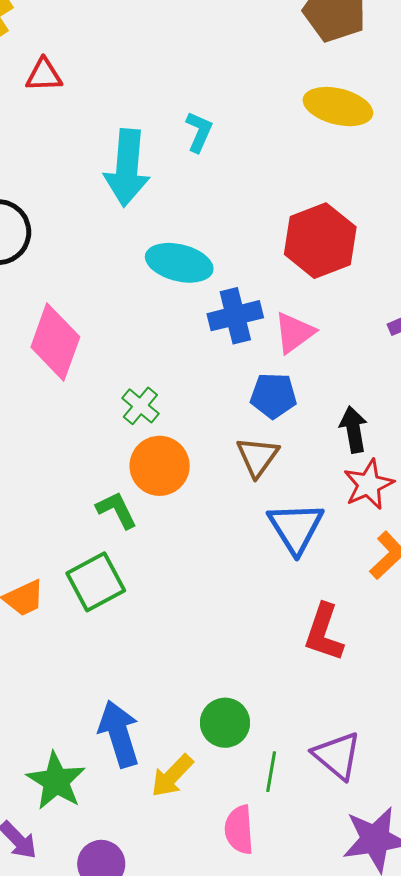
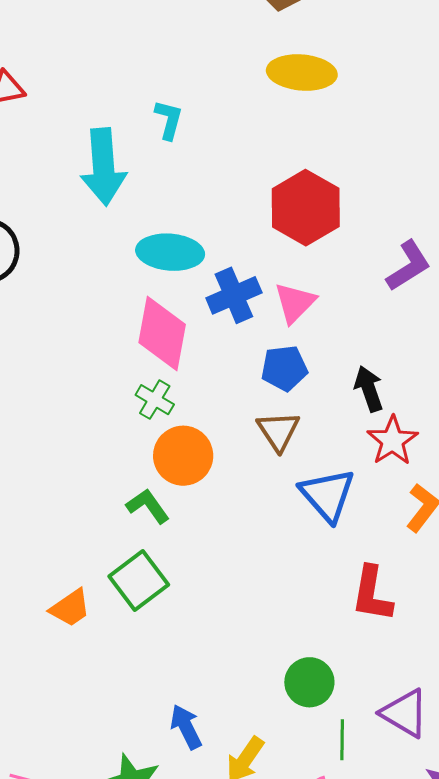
pink diamond: (55, 342) -> (162, 333), moved
green circle: (225, 723) -> (309, 682), moved
blue arrow: (119, 734) -> (186, 727), size x0.7

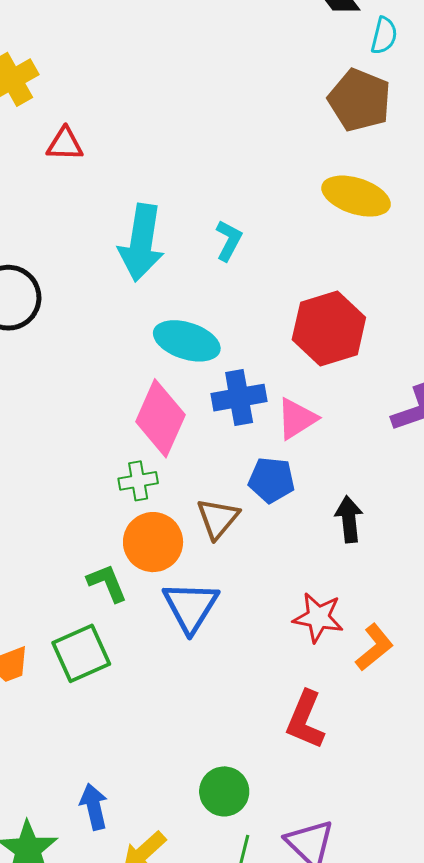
cyan L-shape: (169, 120) -> (229, 240), moved
green cross: (155, 400) -> (138, 481), turned 36
brown triangle: (278, 431) -> (218, 518), moved
red star: (392, 441) -> (318, 617), moved, turned 30
blue triangle: (327, 495) -> (191, 607), moved

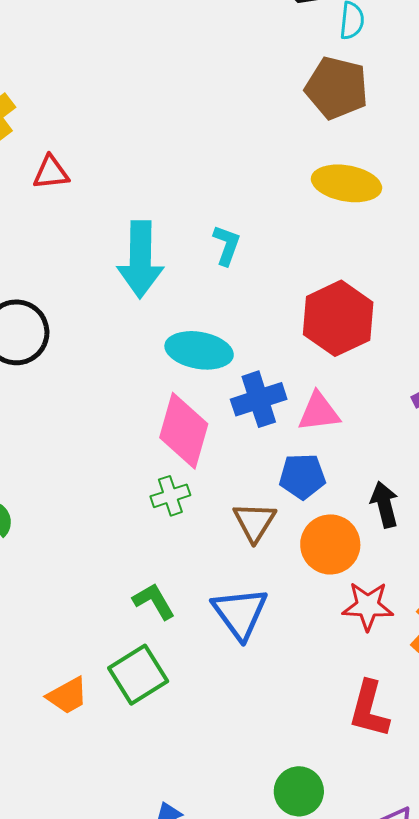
pink triangle: (297, 419) -> (319, 412), turned 33
orange circle: (153, 542) -> (330, 544), moved

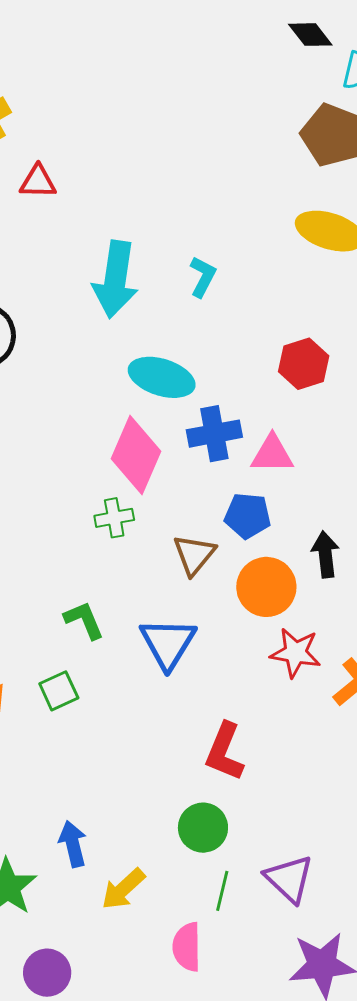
red hexagon: (338, 318) -> (304, 364), size x0.7
green square: (138, 675) -> (59, 691), size x0.7
red L-shape: (369, 709) -> (225, 752), moved

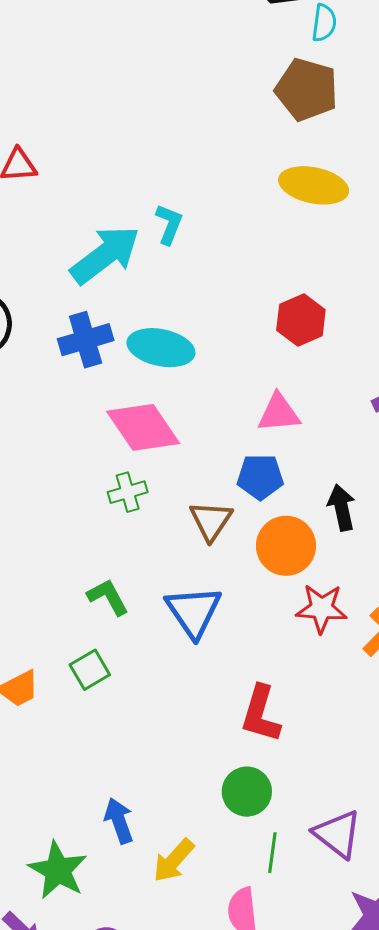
cyan L-shape: (203, 277) -> (169, 224), moved
cyan arrow: (115, 279) -> (105, 255), turned -130
blue cross: (214, 434) -> (86, 340), moved
pink diamond: (136, 455) -> (143, 427), turned -52

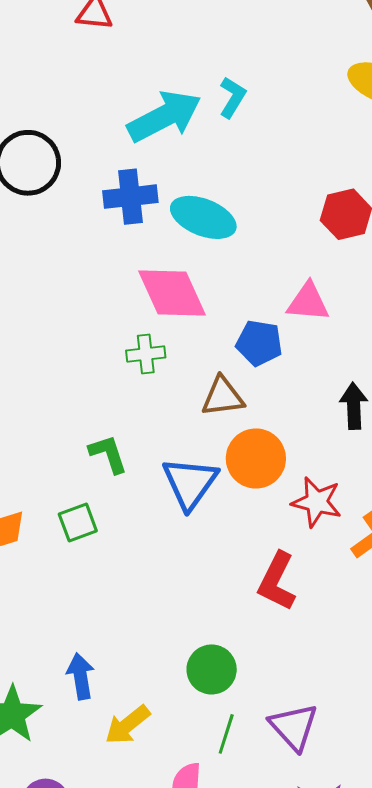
blue pentagon: (260, 477) -> (259, 343), moved
brown triangle: (211, 521) -> (223, 397), turned 39
orange circle: (286, 546) -> (256, 458), moved
red L-shape: (261, 714) -> (277, 581), moved

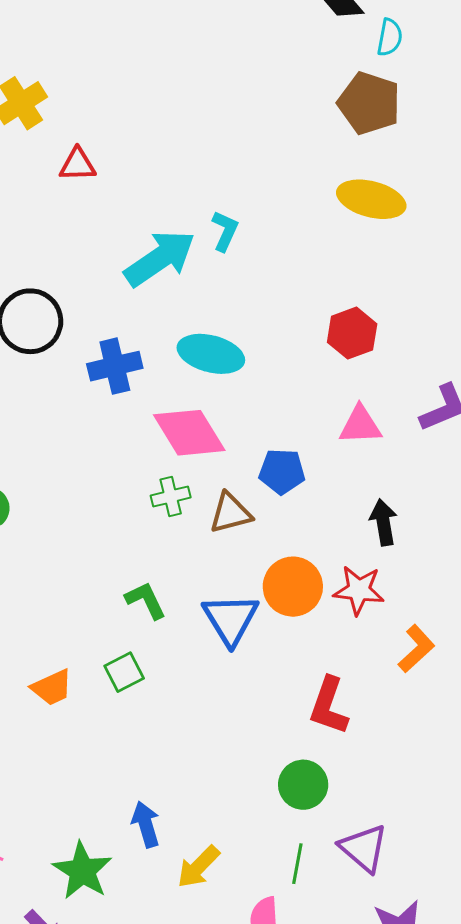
blue cross: (130, 197) -> (115, 366), moved
pink triangle: (308, 302) -> (360, 425), moved
brown triangle: (223, 397) -> (230, 513), moved
red star: (317, 502) -> (359, 590), moved
green circle: (212, 669) -> (303, 785), moved

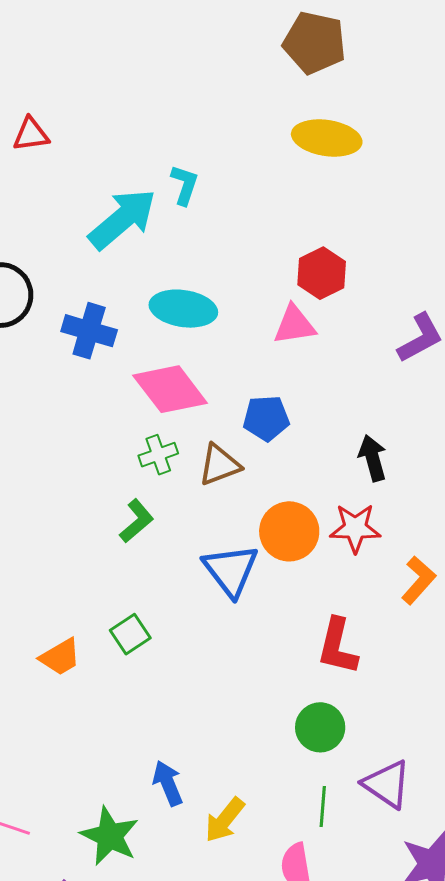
blue cross: (115, 366) -> (89, 331), turned 36
pink triangle: (360, 425) -> (294, 325), moved
green L-shape: (146, 600) -> (137, 521), moved, turned 81

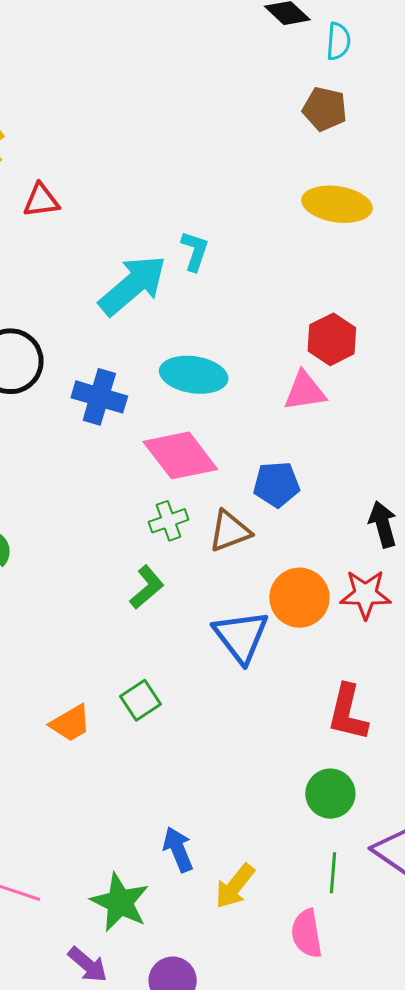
brown pentagon: (315, 43) -> (325, 109), size x0.7

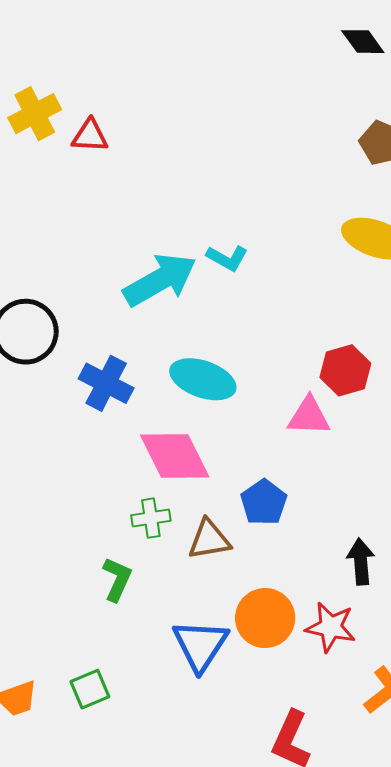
red triangle: (41, 201) -> (90, 136), moved
cyan L-shape: (195, 251) -> (227, 258), turned 90
blue pentagon: (276, 484) -> (264, 502), turned 30
green L-shape: (147, 587) -> (117, 579), turned -36

